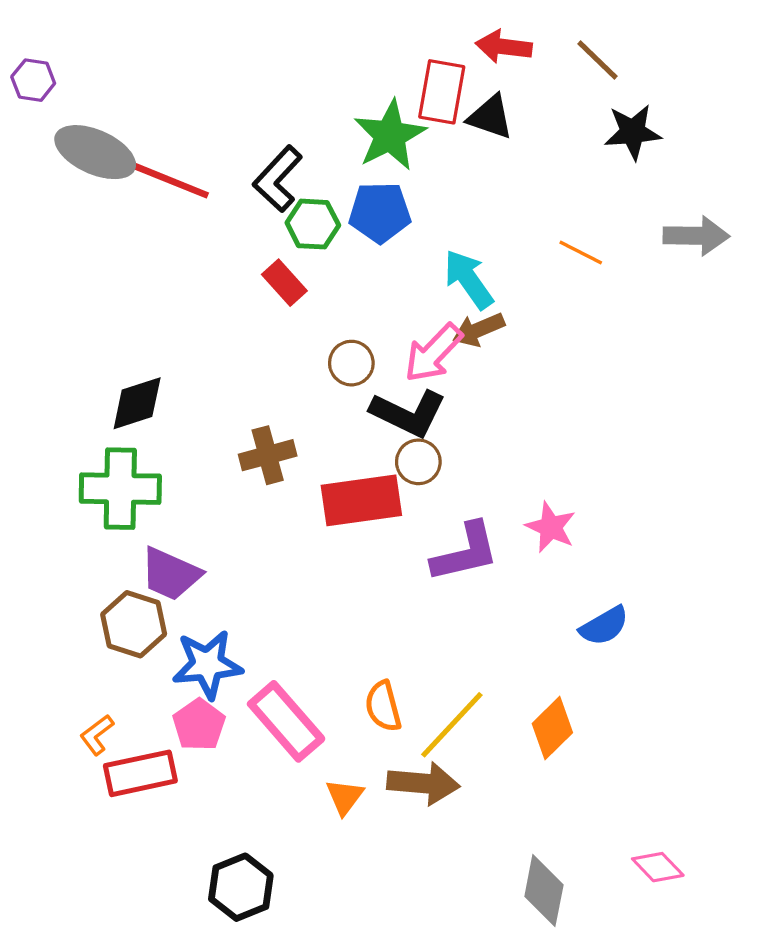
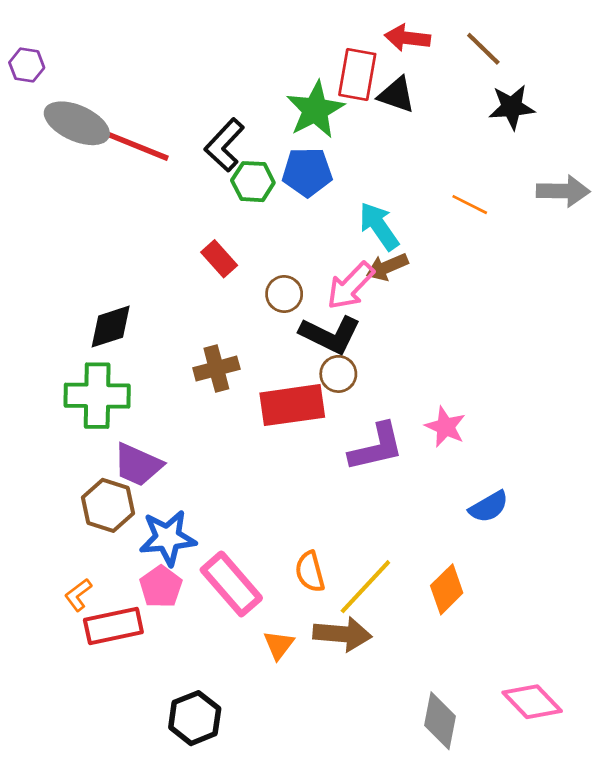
red rectangle: (284, 283) -> (219, 259), moved
pink diamond: (658, 867) -> (532, 702), size x1.4

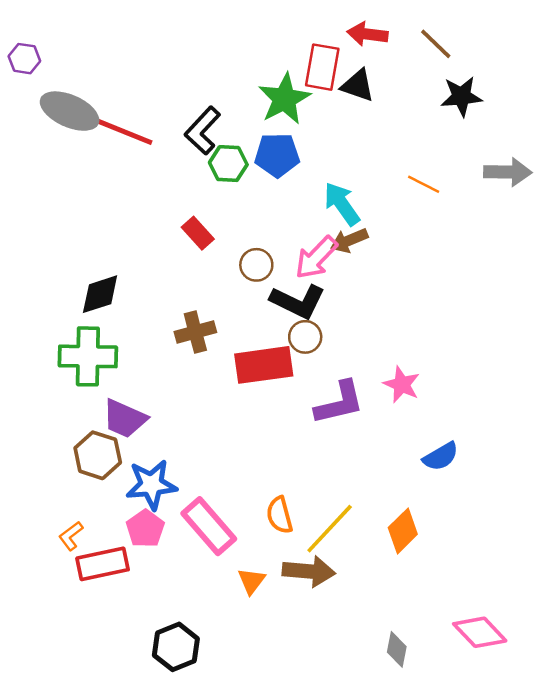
gray diamond: (440, 721) -> (397, 649), size x0.7

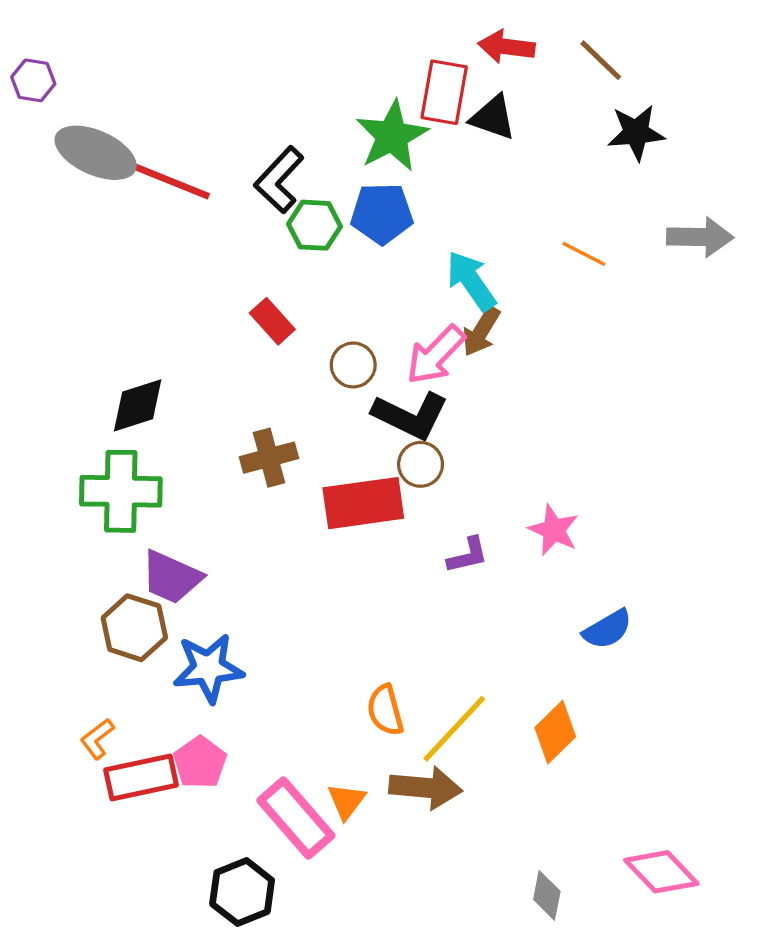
brown arrow: (349, 240) -> (481, 331), turned -36
purple L-shape: (339, 403) -> (468, 555), size x0.6
pink rectangle: (209, 526) -> (296, 818), moved
pink pentagon: (145, 529) -> (200, 762), moved

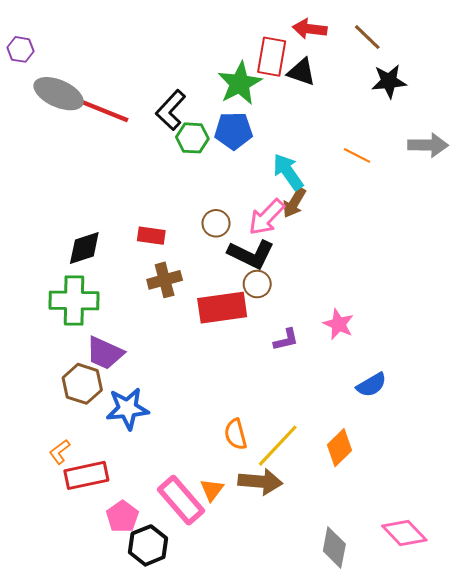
red rectangle: (272, 321) -> (151, 236), moved, turned -40
pink pentagon: (200, 762) -> (122, 517), moved
gray diamond: (547, 895) -> (334, 547), size x1.4

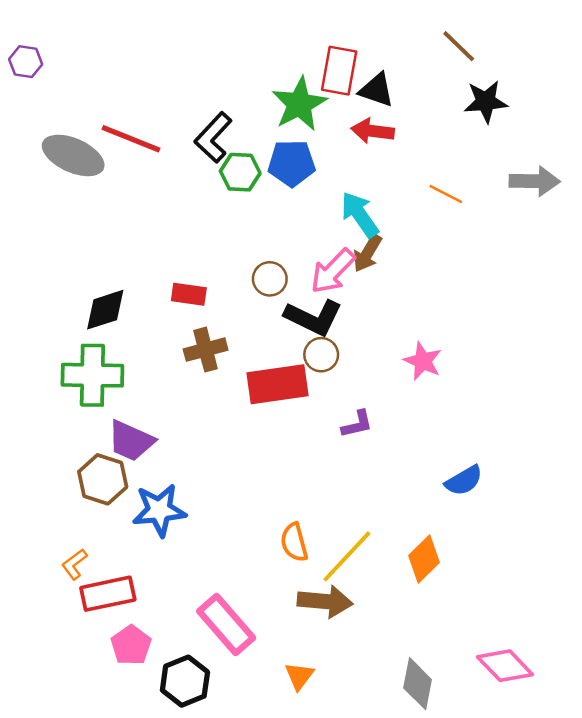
red arrow: (310, 29) -> (373, 131), moved
gray ellipse: (59, 94) -> (73, 155), moved
pink star: (338, 324) -> (423, 361), moved
orange triangle: (212, 490) -> (299, 676), moved
pink pentagon: (122, 517) -> (131, 645), moved

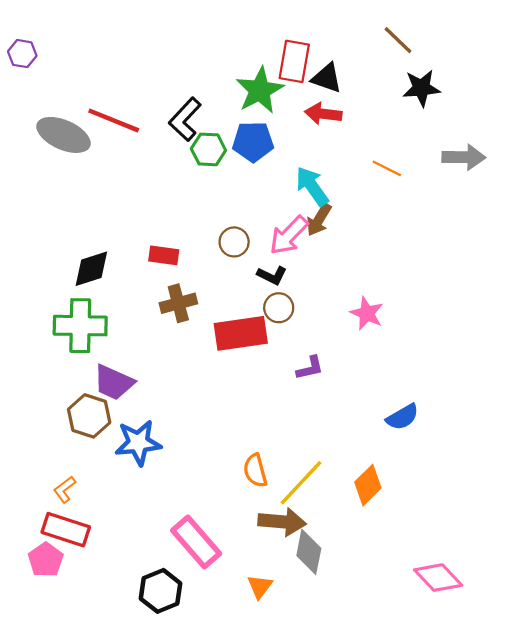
black L-shape: (313, 317) -> (272, 275), size x0.6
red rectangle: (108, 594) -> (66, 530), moved, turned 30
pink pentagon: (131, 645) -> (46, 560), moved
gray diamond: (418, 684) -> (309, 552), moved

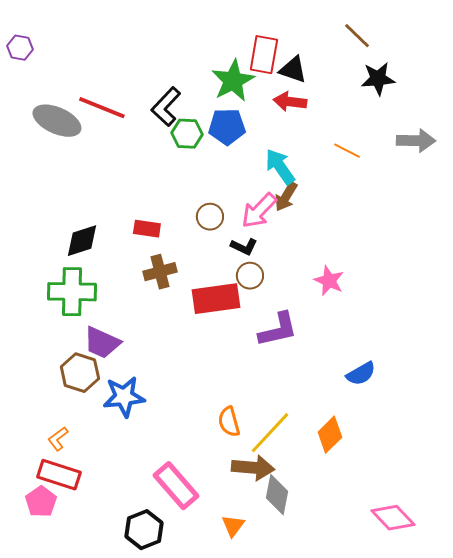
purple L-shape: (310, 368) -> (278, 330), size x1.6

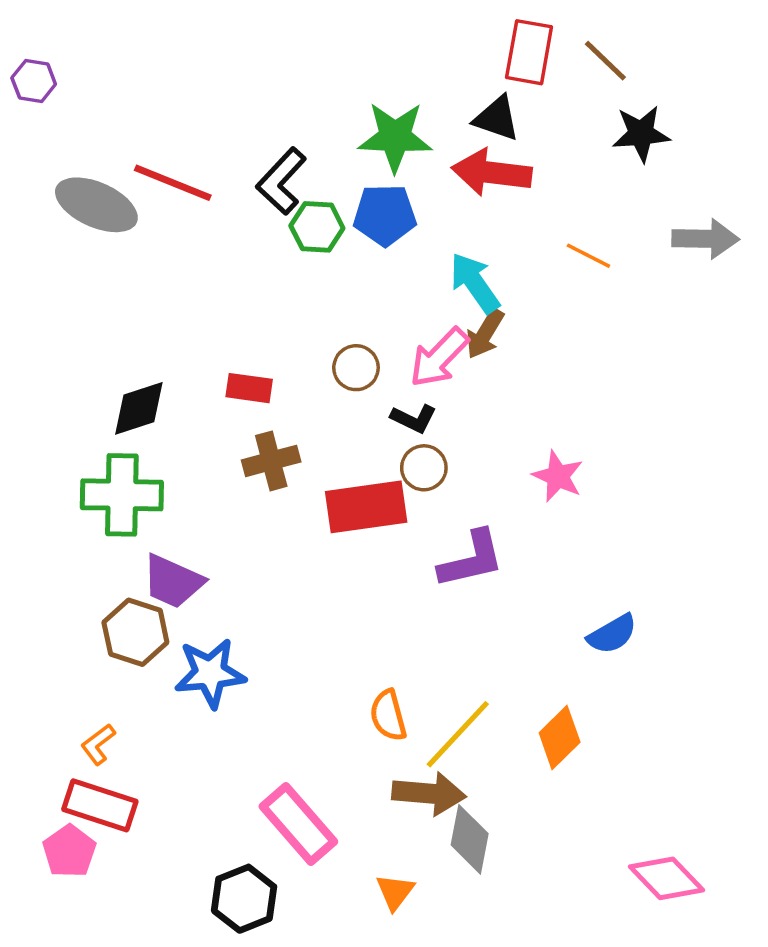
red rectangle: (264, 55) -> (529, 52), moved
green star: (233, 81) -> (395, 137), turned 30
red arrow: (290, 102) -> (492, 173), size x1.4

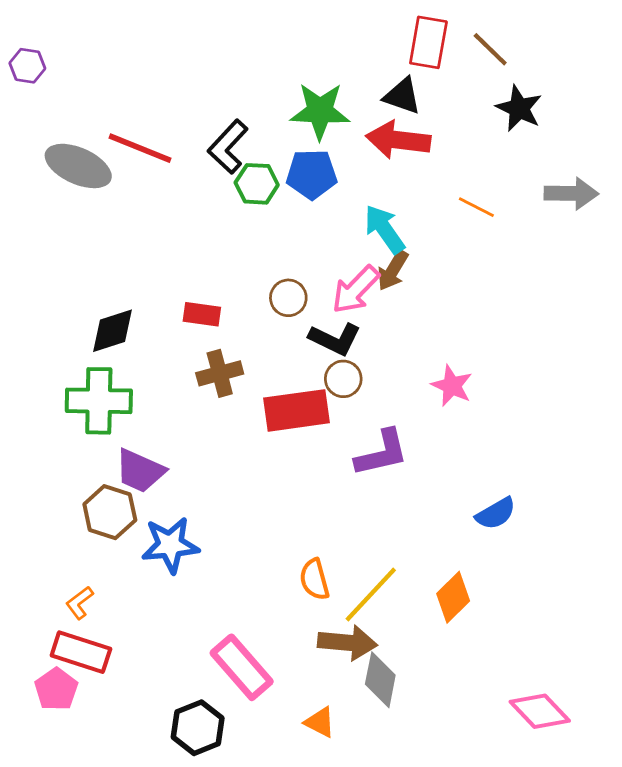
black star: (641, 134) -> (519, 108), turned 30
black L-shape: (414, 419) -> (335, 339), size x1.4
orange triangle: (395, 892) -> (320, 722), turned -40

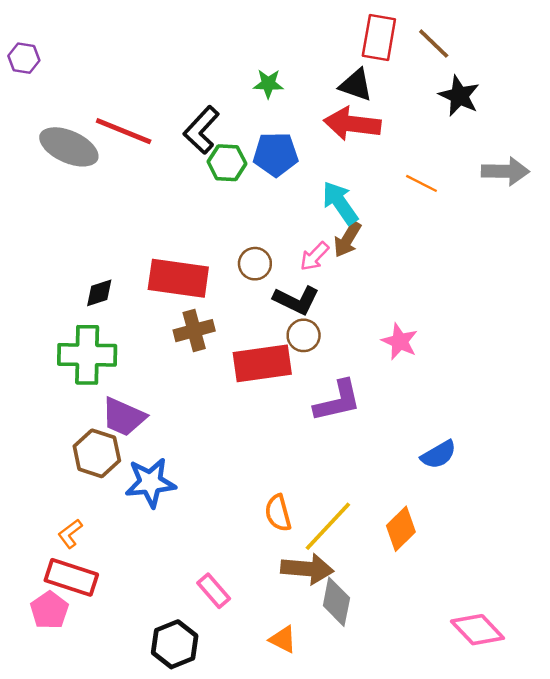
green star: (320, 111) -> (268, 84), moved, size x0.6
pink arrow: (356, 290) -> (315, 256), size x0.7
red rectangle: (202, 314) -> (178, 278), size x1.8
black diamond: (113, 331) -> (99, 293), size x0.7
pink rectangle: (242, 667) -> (214, 591), size x0.6

